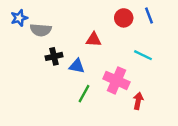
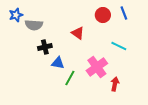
red triangle: (94, 40) -> (78, 33), turned 32
blue triangle: (77, 66) -> (58, 63), moved
pink cross: (116, 80) -> (97, 67), turned 30

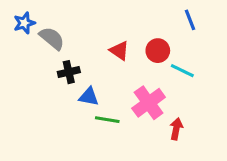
red circle: (103, 15) -> (158, 51), moved
gray semicircle: (34, 25) -> (52, 38), turned -144
green line: (70, 78) -> (107, 120), turned 70

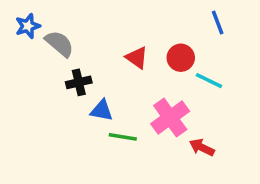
red arrow: (176, 129) -> (202, 147), turned -75

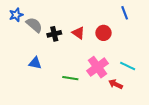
cyan line: (209, 81) -> (128, 66), moved
black cross: (79, 82) -> (54, 34), moved
blue triangle: (102, 110) -> (35, 63), moved

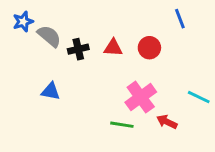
red triangle: (78, 33) -> (113, 48), turned -32
cyan line: (128, 66) -> (199, 97), moved
green line: (70, 78) -> (122, 125), moved

